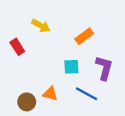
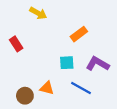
yellow arrow: (41, 26) -> (38, 13), moved
purple L-shape: (104, 68) -> (98, 64), turned -75

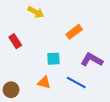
cyan square: (67, 63) -> (53, 59), moved
brown circle: (25, 96) -> (11, 90), moved

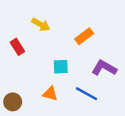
yellow arrow: (36, 12) -> (41, 25), moved

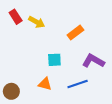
red rectangle: (17, 47) -> (16, 17), moved
blue line: (87, 94) -> (78, 84), turned -48

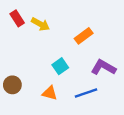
cyan square: (54, 60) -> (60, 66), turned -32
brown circle: (11, 91) -> (12, 85), moved

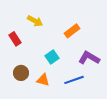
red rectangle: (17, 18) -> (15, 39), moved
brown circle: (12, 85) -> (21, 73), moved

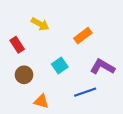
brown circle: (21, 73) -> (24, 75), moved
orange triangle: (43, 80) -> (41, 101), moved

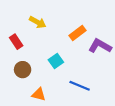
purple L-shape: (102, 67) -> (100, 46), moved
blue line: (85, 92) -> (80, 86), turned 42

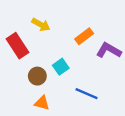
red rectangle: (16, 42) -> (17, 46), size x1.5
brown circle: (23, 70) -> (37, 76), moved

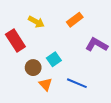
orange rectangle: (84, 36) -> (75, 20), moved
orange triangle: (42, 103) -> (46, 84), moved, turned 32

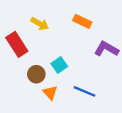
orange rectangle: (75, 20) -> (82, 21), turned 63

